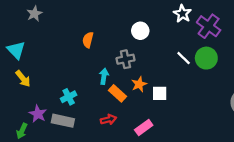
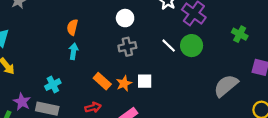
gray cross: (125, 59) -> (127, 47), moved
cyan arrow: (104, 76) -> (73, 51), moved
orange star: (139, 84) -> (124, 83), moved

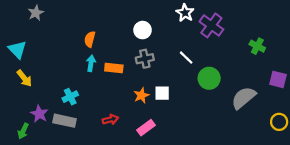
green circle: (192, 46) -> (209, 78), moved
orange rectangle: (102, 81) -> (114, 68), moved, turned -36

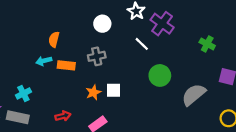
white circle: (143, 30) -> (102, 24), moved
orange semicircle: (90, 39) -> (54, 39), moved
white line: (186, 58) -> (142, 44), moved
cyan arrow: (91, 63) -> (44, 61), turned -112

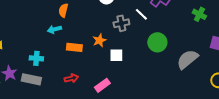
gray cross: (97, 56) -> (121, 23), moved
orange rectangle: (66, 65) -> (74, 47), moved
orange star: (93, 92) -> (99, 40), moved
cyan cross: (23, 94) -> (36, 58), turned 32

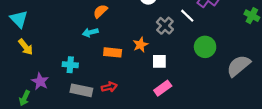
orange semicircle: (63, 10) -> (100, 11), turned 32
gray cross: (121, 23) -> (165, 26), turned -35
gray rectangle: (31, 79) -> (81, 90), moved
pink rectangle: (102, 85) -> (163, 88), moved

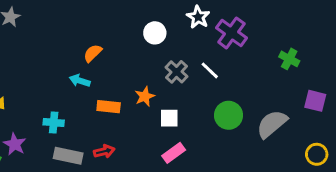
white line: (187, 16) -> (210, 70), moved
cyan arrow: (90, 32) -> (80, 81), turned 32
green circle: (205, 47) -> (229, 115), moved

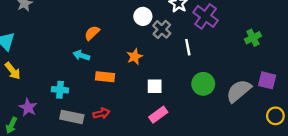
green cross: (289, 59) -> (253, 38), turned 35
white line: (210, 70) -> (188, 47), turned 35
gray cross: (176, 72) -> (162, 29), moved
orange star: (145, 96) -> (135, 57), moved
purple square: (315, 101) -> (267, 80), moved

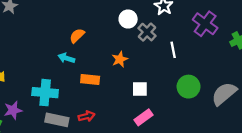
purple cross: (206, 16) -> (205, 24), moved
cyan cross: (60, 90) -> (45, 93), size x1.5
purple star: (28, 108) -> (13, 110), turned 30

